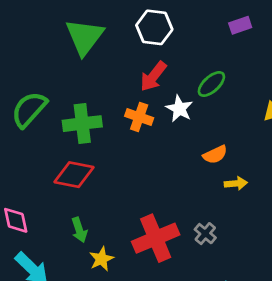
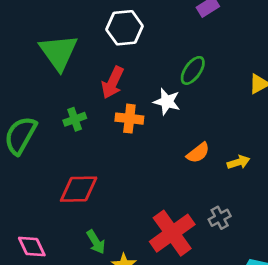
red arrow: (153, 76) -> (113, 83), moved
green cross: (82, 124) -> (75, 119), moved, size x0.6
orange semicircle: (215, 155) -> (198, 153), moved
gray cross: (205, 234) -> (220, 218), turned 35

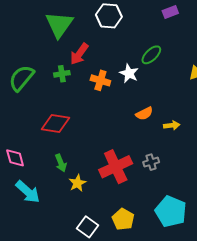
red arrow: (113, 83) -> (79, 54), moved

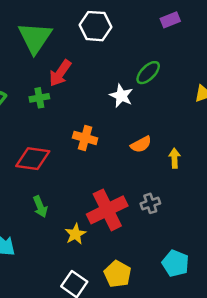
orange cross: (100, 80) -> (85, 138), moved
yellow arrow: (172, 125) -> (175, 158), turned -84
yellow star: (77, 183) -> (75, 234), moved
cyan pentagon: (171, 212) -> (175, 263), size x0.7

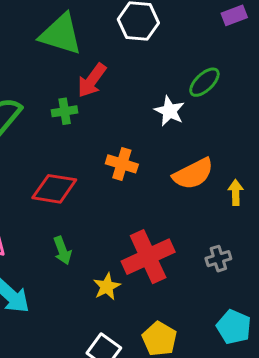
green triangle: (35, 38) -> (61, 34), turned -48
orange semicircle: (141, 144) -> (193, 174), size x1.5
gray cross: (150, 203) -> (218, 259), moved

